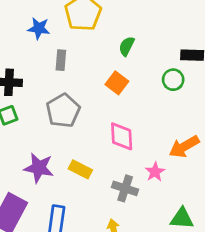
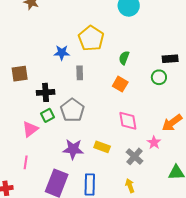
gray pentagon: (63, 111) -> (72, 110), moved
gray cross: (125, 188) -> (135, 156), turned 30

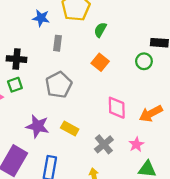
green semicircle: (124, 58) -> (100, 30), moved
gray pentagon: (72, 110) -> (59, 85), moved
pink diamond: (128, 121) -> (117, 108), moved
pink star: (154, 143) -> (136, 144), moved

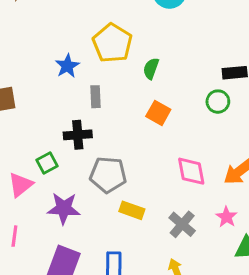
blue star: (41, 18) -> (67, 66), turned -30
black cross: (17, 59) -> (78, 135), moved
gray pentagon: (59, 85) -> (108, 175), moved, turned -30
purple star: (37, 126) -> (64, 208), moved

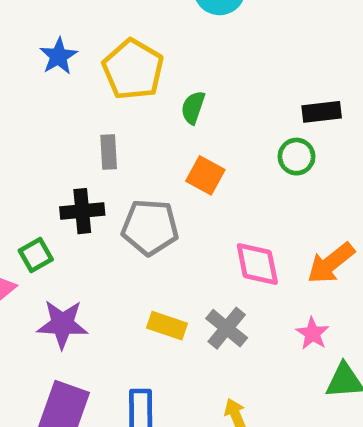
blue star: (67, 66) -> (58, 56), moved
gray pentagon: (108, 175) -> (150, 227), moved
gray cross: (182, 224) -> (227, 328), moved

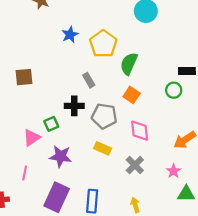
green semicircle: (193, 108) -> (129, 64), size x1.5
gray rectangle: (109, 152) -> (89, 80), turned -32
pink diamond: (257, 264) -> (140, 131), moved
yellow rectangle: (167, 326) -> (103, 148), moved

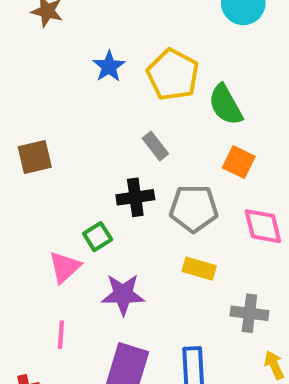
green semicircle: (129, 64) -> (225, 105), turned -45
gray cross: (135, 165) -> (249, 313), moved, turned -30

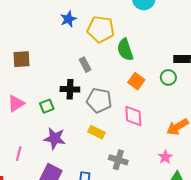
yellow pentagon: (173, 75) -> (101, 29), turned -30
orange square: (239, 162) -> (136, 81), moved
pink triangle: (65, 267) -> (16, 103), moved

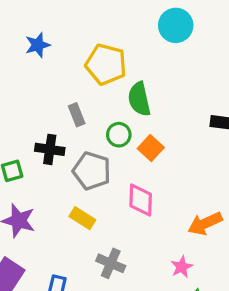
blue star: (68, 19) -> (38, 45), moved
green circle: (168, 77) -> (119, 135), moved

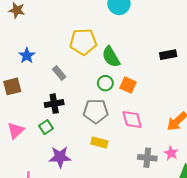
blue star: (38, 45) -> (27, 56), moved
gray rectangle: (77, 115) -> (59, 73), moved
black cross: (50, 149) -> (54, 104), moved
gray cross: (111, 263) -> (147, 158), moved

